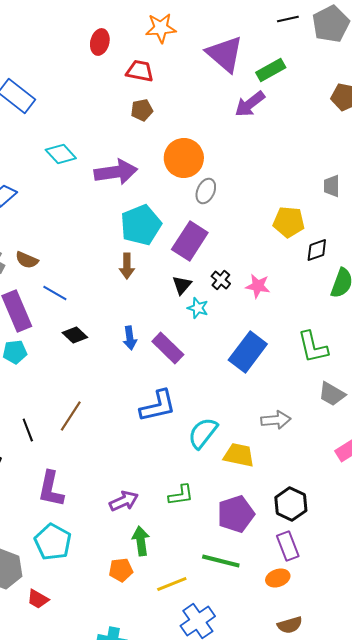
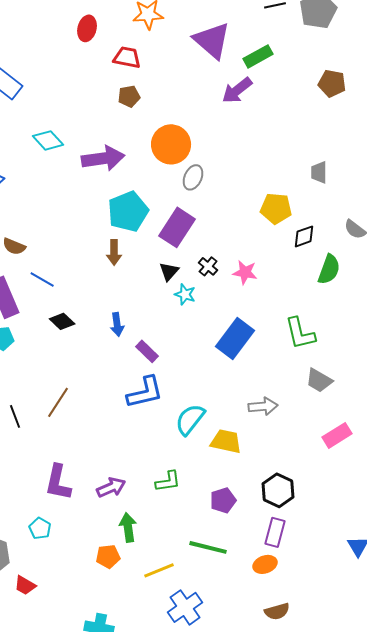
purple rectangle: (168, 348) -> (147, 351), moved, size x0.7
purple L-shape: (51, 489) -> (58, 482), moved
purple pentagon: (236, 514) -> (223, 500), size x0.7
cyan pentagon: (53, 542) -> (40, 528), size x0.6
purple rectangle: (288, 546) -> (275, 532), turned 36

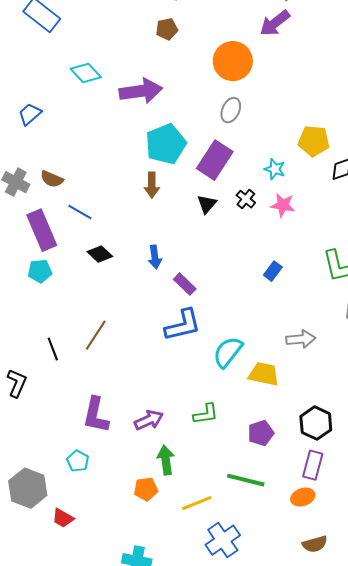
orange circle: (171, 144) -> (233, 61), moved
cyan star: (185, 294) -> (275, 169), moved
blue rectangle: (235, 338) -> (273, 271), size x0.5

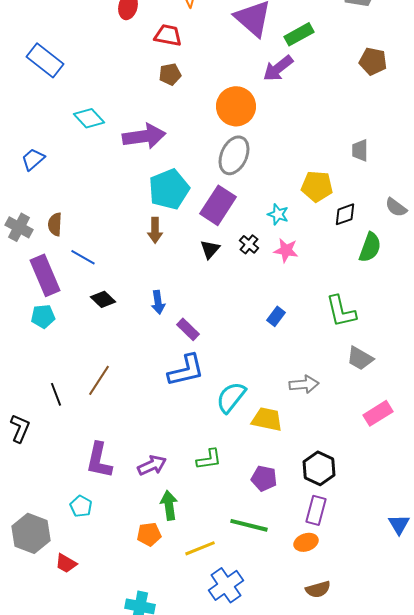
gray ellipse: (231, 110) -> (234, 155), size x1.5
brown semicircle: (52, 179) -> (55, 224), turned 70
purple pentagon: (261, 433) -> (264, 478), turned 30

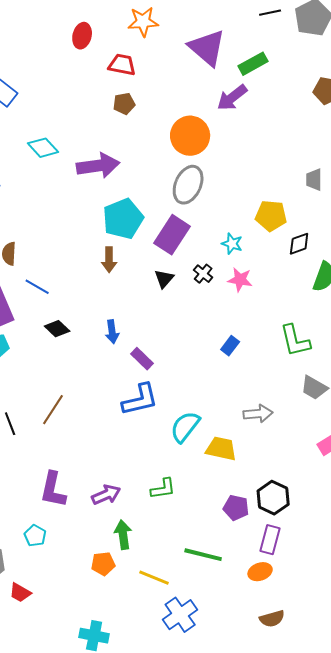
purple pentagon: (264, 478) -> (236, 508), moved
yellow line: (200, 548) -> (154, 578), turned 44

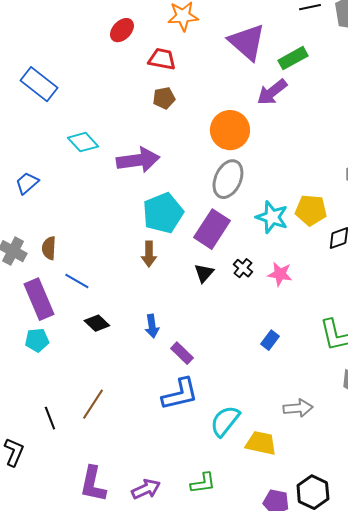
red ellipse: (82, 36) -> (122, 30), turned 30
cyan star: (232, 244) -> (272, 217), moved, size x1.5

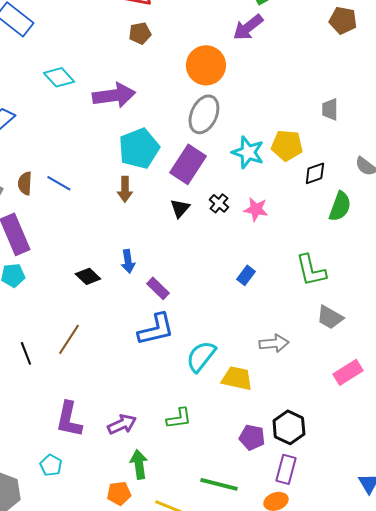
blue line: (77, 281) -> (59, 183), moved
black diamond: (97, 323) -> (88, 276), moved

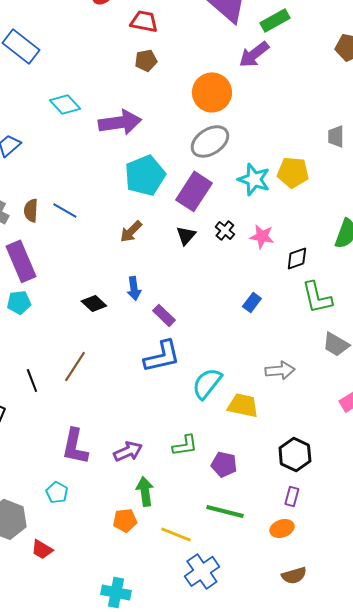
gray ellipse: (204, 114) -> (210, 141), turned 33
black diamond: (315, 173) -> (297, 258), moved
brown arrow: (125, 189) -> (131, 231), moved, turned 45
purple pentagon: (252, 437) -> (224, 464), moved
purple rectangle: (286, 469) -> (292, 496), size x0.7

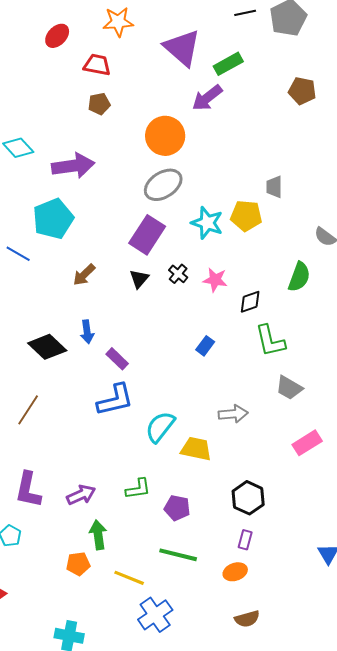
gray trapezoid: (336, 136) -> (274, 187), moved
cyan pentagon: (145, 175) -> (53, 219), moved
black diamond: (94, 303) -> (47, 347), size x1.5

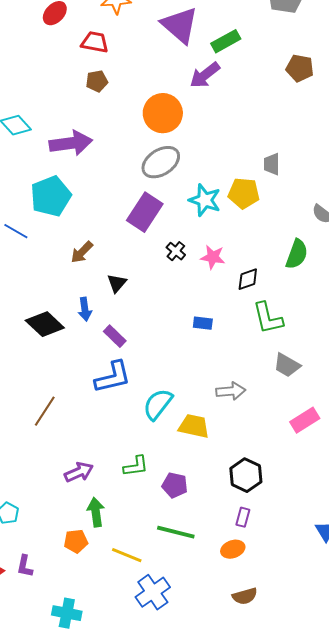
black triangle: (139, 279) -> (117, 283), moved
blue rectangle: (205, 346) -> (203, 323), turned 60
brown line: (28, 410) -> (45, 411), moved
purple L-shape: (28, 490) -> (25, 566), moved, size x0.6

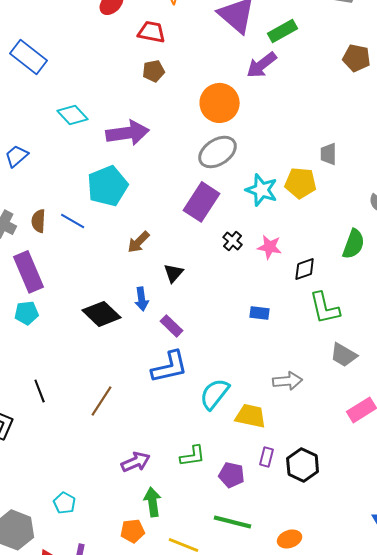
purple rectangle: (243, 517) -> (267, 457), moved

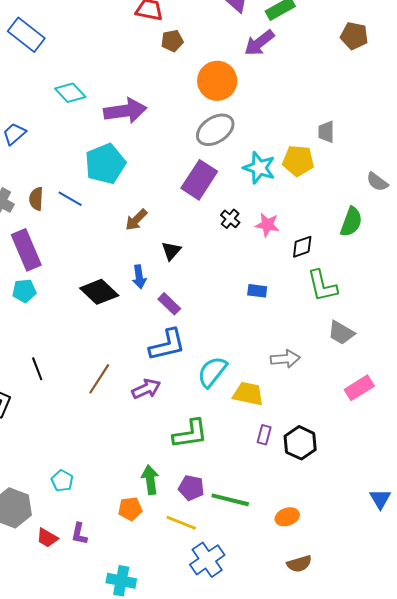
brown pentagon: (154, 71) -> (172, 41), moved
green L-shape: (193, 456) -> (190, 434), size x1.4
purple arrow: (136, 462) -> (146, 389), moved
purple pentagon: (232, 475) -> (191, 488), moved

